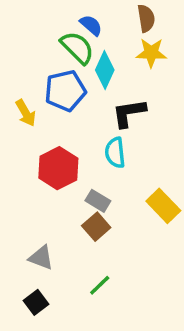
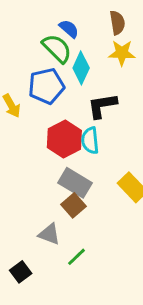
red hexagon: (58, 168) -> (64, 139), moved
gray rectangle: (98, 201) -> (75, 183), size x1.5
gray triangle: (41, 258) -> (49, 234), moved

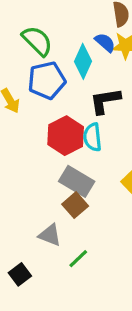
blue semicircle: (69, 29) -> (105, 42), moved
green semicircle: (57, 48) -> (37, 41), moved

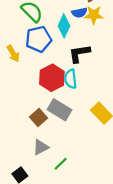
blue semicircle: (105, 42) -> (79, 13), turned 128
brown square: (75, 205) -> (39, 117), moved
gray triangle: (50, 235) -> (41, 147), turned -49

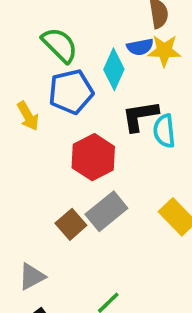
cyan semicircle: (71, 79) -> (164, 131), moved
gray rectangle: (60, 110) -> (106, 211), turned -70
gray triangle: (41, 147) -> (32, 277), moved

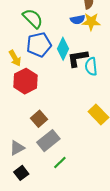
cyan diamond: (114, 69) -> (63, 49), moved
red hexagon: (93, 157) -> (25, 81), moved
gray rectangle: (106, 211) -> (48, 141), moved

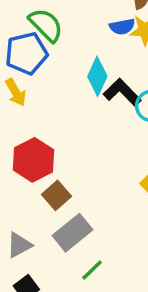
blue pentagon: (39, 45) -> (26, 53), moved
black L-shape: (78, 58) -> (122, 92), turned 55
red hexagon: (25, 81) -> (33, 160), moved

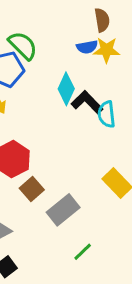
gray rectangle: (73, 233) -> (63, 210), moved
green line: (92, 270) -> (83, 252), moved

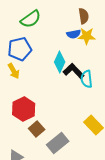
green semicircle: (23, 45) -> (31, 19), moved, turned 100

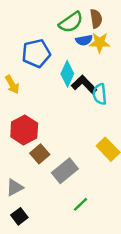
green semicircle: (31, 19) -> (71, 22), moved
blue pentagon: (20, 49) -> (36, 53), moved

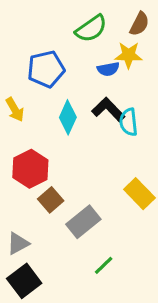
brown semicircle: (96, 19) -> (139, 24), moved, turned 36
blue semicircle: (84, 40) -> (108, 69), moved
cyan diamond: (67, 74) -> (68, 117), moved
black square: (19, 216) -> (24, 281), size x1.5

